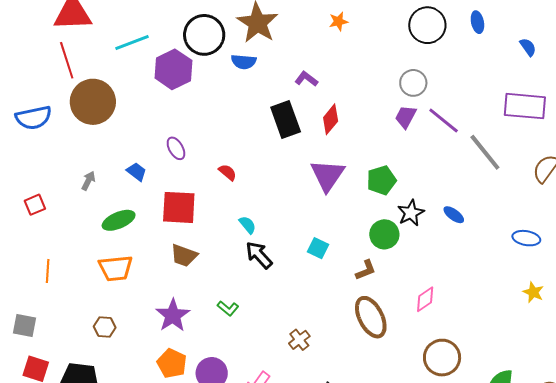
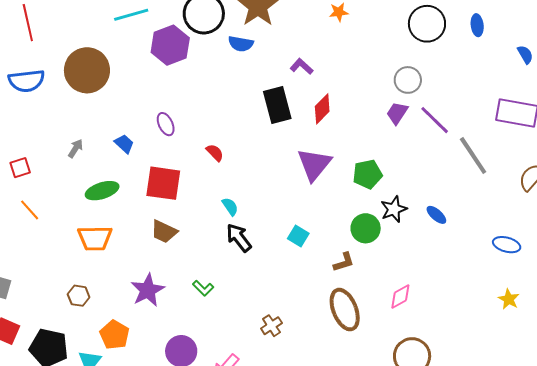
red line: (67, 60) -> (28, 23), moved
orange line: (48, 271) -> (30, 210), moved, turned -50
orange pentagon: (172, 363) -> (115, 335), moved

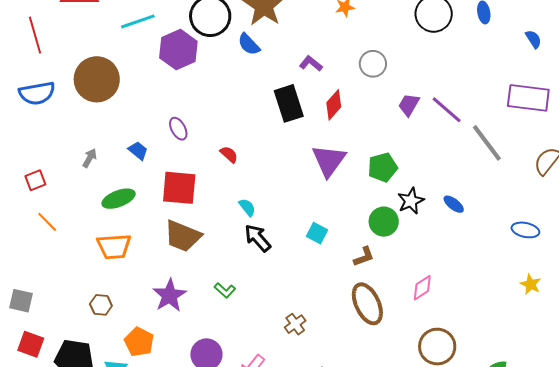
blue semicircle: (241, 44) -> (249, 44), turned 40
gray circle: (408, 80) -> (373, 64), moved
brown trapezoid: (164, 232) -> (183, 236), size x1.4

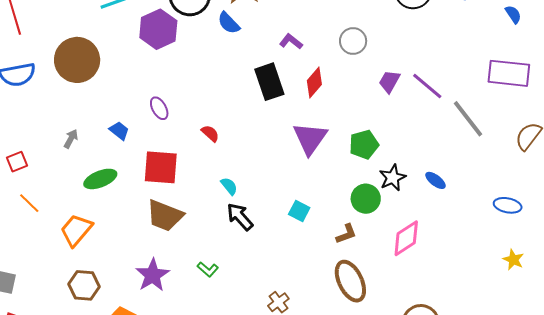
orange trapezoid: (114, 246) -> (76, 230), moved, turned 135
pink diamond: (422, 288) -> (406, 238), moved, size x1.4
brown hexagon: (101, 305) -> (84, 285), size x1.4

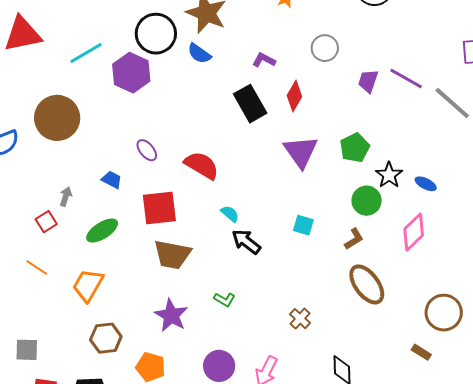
red semicircle: (210, 133) -> (202, 165), size x1.8
red square: (17, 162) -> (46, 222), moved
blue ellipse: (436, 180) -> (426, 184), moved

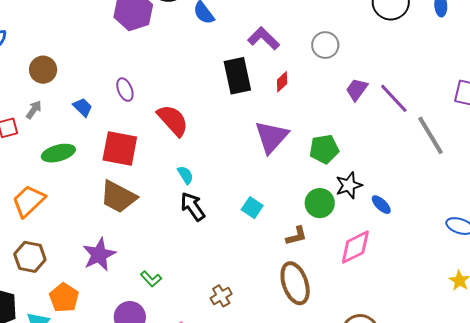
purple L-shape: (264, 60) -> (264, 38), size x1.4
red diamond: (294, 96) -> (282, 82), size x0.7
brown circle: (57, 118) -> (43, 70), moved, size x0.6
green L-shape: (224, 299) -> (151, 279), moved

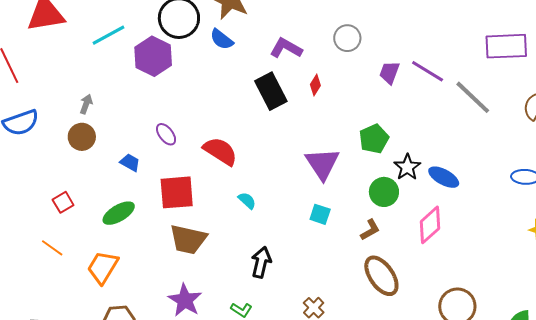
gray arrow: (34, 110) -> (86, 104), moved
purple triangle: (271, 137) -> (322, 164), moved
blue ellipse: (381, 205) -> (444, 177), size x1.4
black arrow: (193, 206) -> (261, 262), moved, turned 64

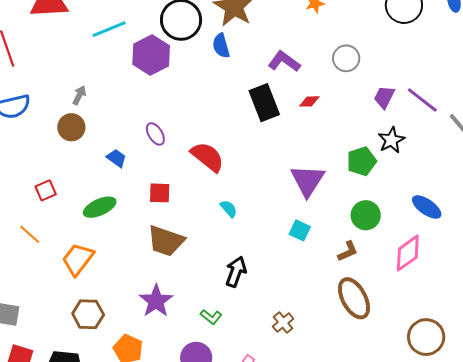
blue semicircle: (222, 39) -> (221, 46), turned 30
red diamond: (315, 85) -> (309, 101), turned 50
black star: (407, 167) -> (391, 140), moved
red square: (177, 192) -> (160, 193), size x0.6

